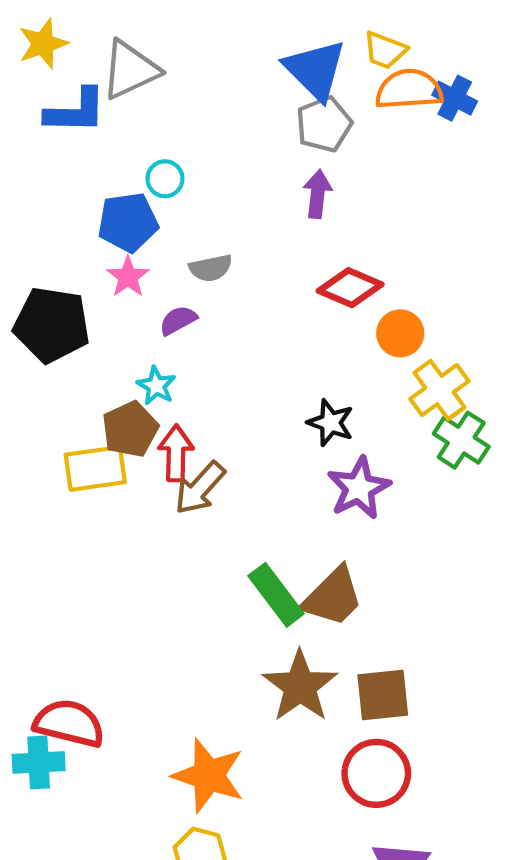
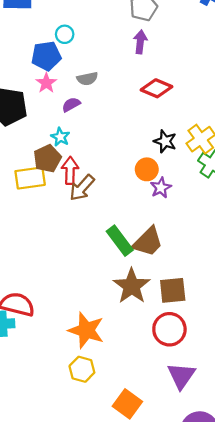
orange circle: (400, 333) -> (147, 169), moved
black star: (331, 423) -> (165, 141), moved
purple star: (359, 488) -> (161, 188), size x0.7

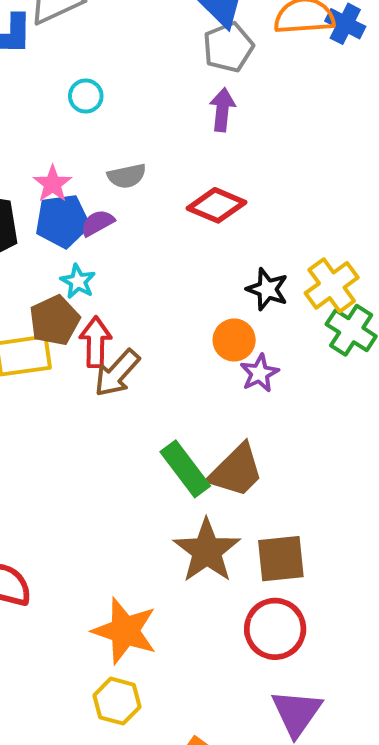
blue pentagon: (46, 56) -> (62, 221), moved
red diamond: (156, 88) -> (217, 205), moved

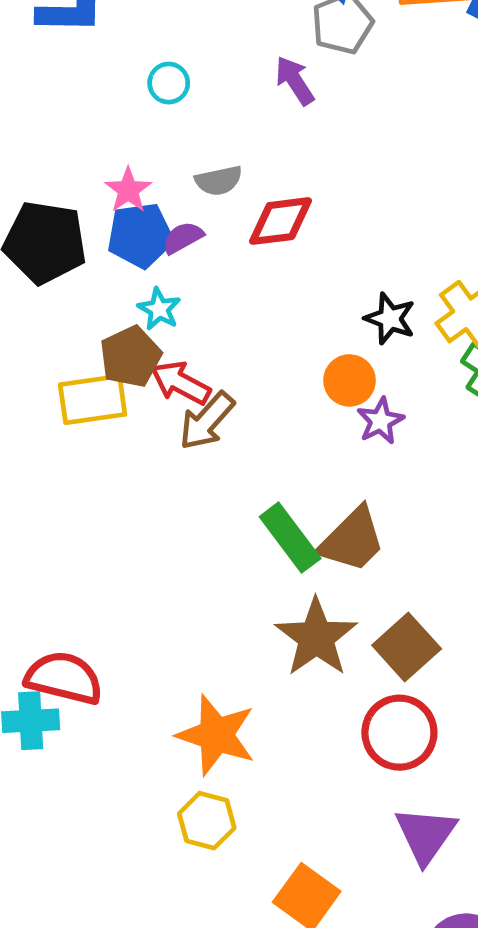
purple arrow: (222, 110) -> (295, 81), moved, turned -39
red diamond: (217, 205) -> (280, 221), moved, turned -30
red arrow: (96, 342) -> (181, 383), turned -63
brown square: (281, 559) -> (407, 647), turned -36

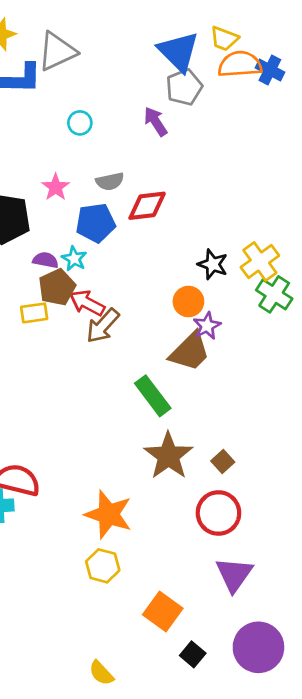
blue pentagon: (140, 235) -> (96, 223), moved
purple semicircle: (183, 238) -> (46, 260), moved, turned 40
yellow rectangle: (93, 399) -> (34, 313), size x0.7
brown trapezoid: (352, 540) -> (190, 352), moved
brown square: (407, 647) -> (223, 462), size x0.6

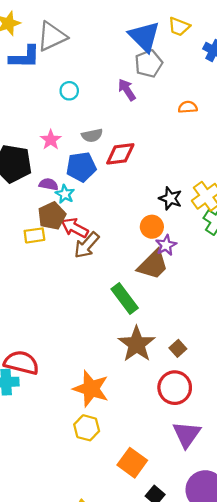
orange semicircle: (240, 64) -> (188, 107), moved, size x0.6
purple semicircle: (46, 260) -> (49, 184), moved

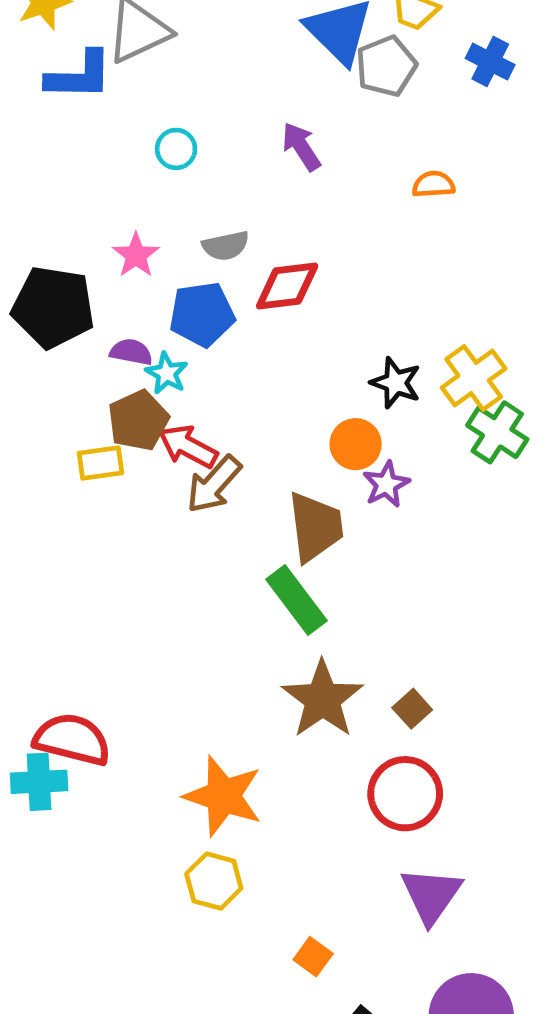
gray pentagon: (149, 64) -> (386, 66), moved
brown trapezoid: (153, 265) -> (315, 527), moved, turned -52
orange square: (132, 463) -> (313, 957), size x0.6

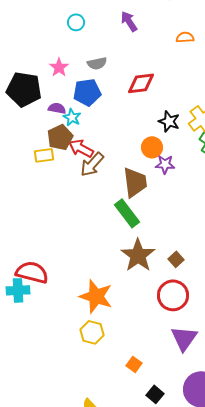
red diamond: (287, 286) -> (141, 83), moved
purple star: (386, 484) -> (165, 164), turned 30

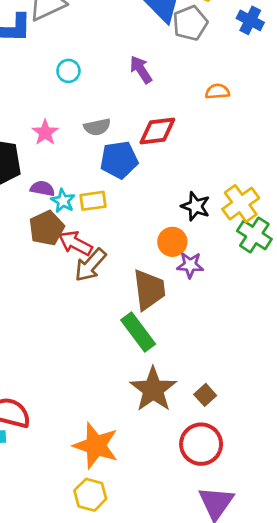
red diamond: (141, 83) -> (157, 131), moved
blue pentagon: (87, 92) -> (119, 160), moved
yellow rectangle: (44, 155) -> (93, 201), moved

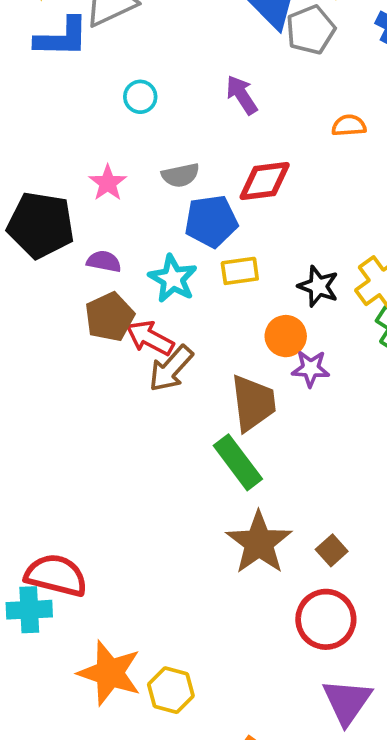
cyan star: (63, 201) -> (173, 279), moved, size x1.4
yellow rectangle: (93, 201) -> (240, 271), moved
orange star: (96, 446) -> (110, 673), moved

